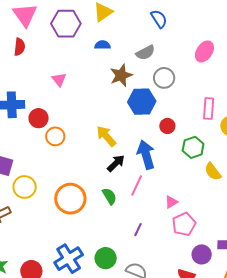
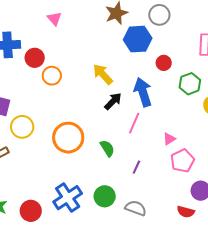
green semicircle: (109, 196) -> (107, 148), moved

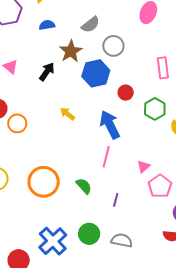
yellow arrow: (103, 74) -> (67, 114), size x0.7
black arrow: (113, 101) -> (47, 72), moved

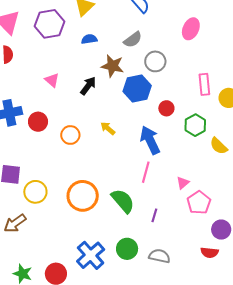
brown star: (71, 51) -> (113, 66), turned -30
orange circle: (17, 123) -> (70, 135), moved
green semicircle: (84, 186) -> (123, 201), size x1.5

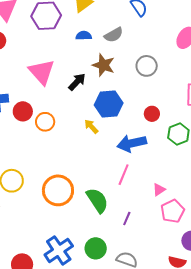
gray semicircle: (133, 40) -> (114, 35), moved
pink triangle: (52, 80) -> (42, 72), size x1.8
blue hexagon: (137, 88) -> (109, 104), moved
orange circle: (70, 135) -> (45, 122), moved
blue arrow: (150, 140) -> (132, 143), turned -84

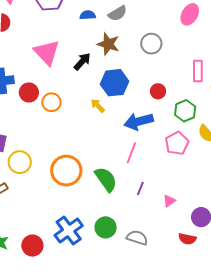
pink triangle: (159, 190) -> (169, 201), moved
pink pentagon: (173, 211) -> (177, 143), moved
purple line: (127, 219) -> (140, 188), moved

